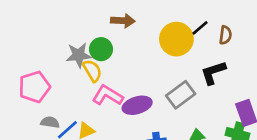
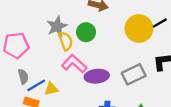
green circle: (101, 49) -> (86, 32), moved
gray star: (79, 55) -> (57, 26), turned -30
gray semicircle: (50, 122) -> (23, 77), turned 56

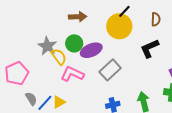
black line: (160, 23) -> (124, 11), moved
gray rectangle: (134, 74) -> (110, 70), moved
purple ellipse: (97, 76) -> (91, 50), moved

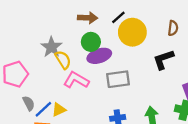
black line: (124, 11) -> (118, 17), moved
green circle: (74, 43) -> (91, 42), moved
gray rectangle: (110, 70) -> (118, 79), turned 30

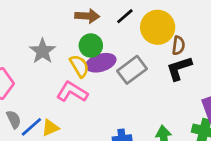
brown semicircle: (173, 28) -> (178, 45), moved
yellow circle: (132, 32) -> (158, 27), moved
yellow semicircle: (63, 60) -> (79, 66), moved
gray rectangle: (118, 79) -> (132, 70), moved, turned -30

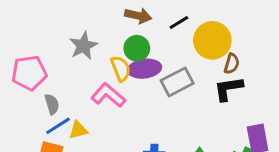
gray semicircle: (14, 119) -> (52, 104), moved

